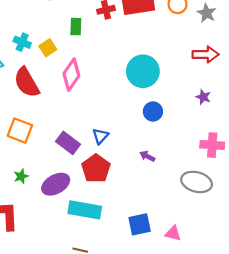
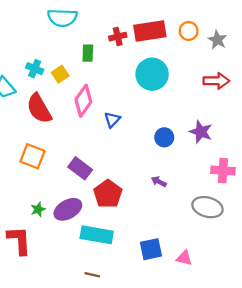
cyan circle: (143, 71) -> (152, 74), moved
purple star: (203, 97) -> (201, 132), moved, size x1.5
blue triangle: (100, 136) -> (112, 120), moved
green star: (21, 176) -> (38, 209), moved

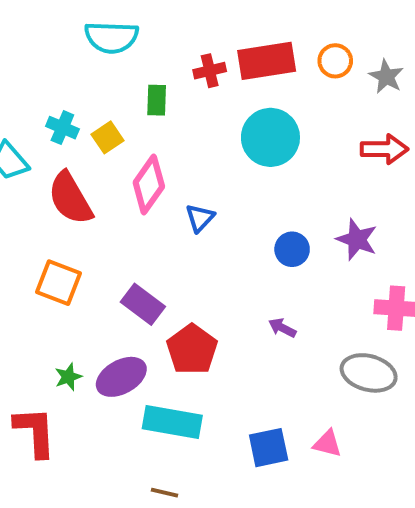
pink triangle: (184, 258) -> (327, 444), moved

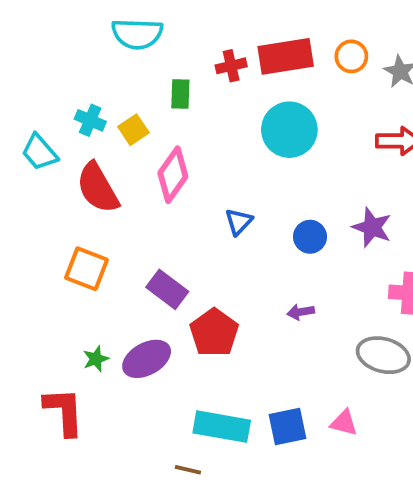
blue triangle: (200, 218) -> (239, 222), moved
purple arrow: (282, 328) -> (301, 312), turned -36
cyan rectangle: (172, 422) -> (222, 427), moved

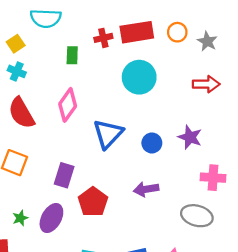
yellow square: (133, 130) -> (16, 44), moved
blue triangle: (239, 222) -> (108, 134), size x1.8
purple rectangle: (167, 289) -> (64, 175), turned 70
purple arrow: (301, 312) -> (146, 189), size x1.5
purple ellipse: (147, 359) -> (51, 218), turned -32

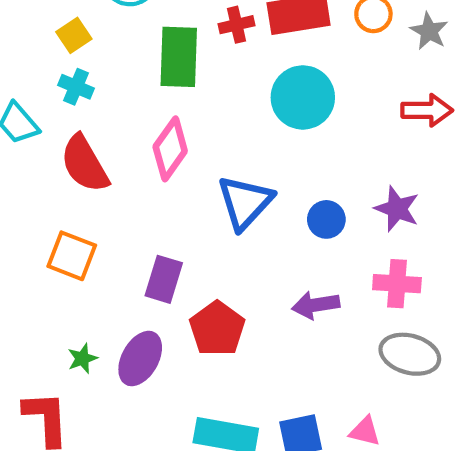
green rectangle: (72, 55) -> (179, 57), size x1.8
pink cross: (213, 178) -> (397, 284), moved

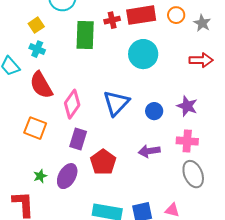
pink diamond: (170, 149) -> (72, 104), moved
gray ellipse: (410, 354) -> (193, 174), turned 52

